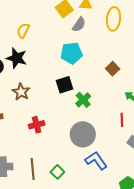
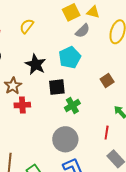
cyan pentagon: (71, 53) -> (70, 57), turned -30
black star: (17, 58) -> (36, 64), moved
red cross: (37, 125) -> (22, 105), moved

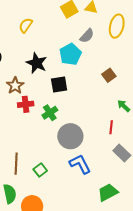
gray semicircle: (83, 31) -> (87, 36), moved
green cross: (72, 106) -> (50, 113), moved

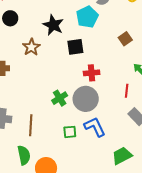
red cross: (26, 104) -> (92, 73), moved
green cross: (50, 113) -> (60, 98), moved
green square: (40, 170) -> (70, 132), moved, turned 32

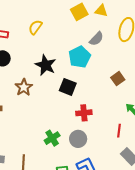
black square: (75, 47) -> (68, 87), turned 30
gray circle: (86, 99) -> (78, 139), size x0.7

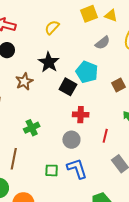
yellow semicircle: (35, 27) -> (52, 27), moved
cyan pentagon: (80, 57) -> (87, 72), moved, turned -30
red line: (119, 131) -> (105, 136), moved
green cross: (52, 138) -> (32, 128), moved

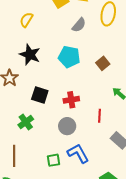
black square: (68, 87) -> (40, 95), moved

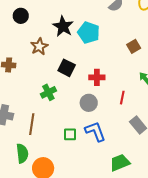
cyan pentagon: (69, 57) -> (89, 33), moved

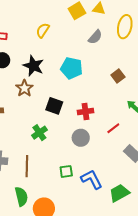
black star: (63, 26) -> (33, 66), moved
red line: (122, 98) -> (113, 128), turned 48
blue L-shape: (95, 131) -> (92, 179), moved

